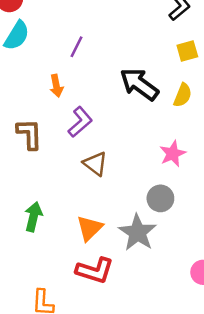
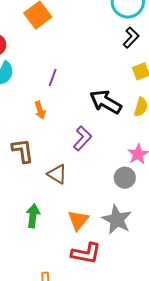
purple L-shape: (80, 122) -> (82, 138), moved
brown triangle: (95, 164) -> (57, 174), moved
gray circle: (160, 198) -> (125, 178), moved

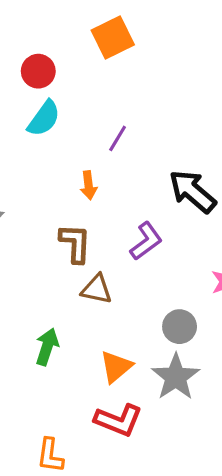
brown L-shape: (23, 151) -> (75, 243), moved
brown triangle: (57, 174) -> (97, 289), turned -30
gray circle: (125, 178) -> (180, 327), moved

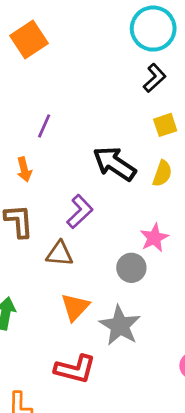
brown triangle: (97, 289) -> (60, 254), moved
gray circle: (180, 327) -> (131, 268), moved
orange triangle: (116, 367) -> (75, 307), moved

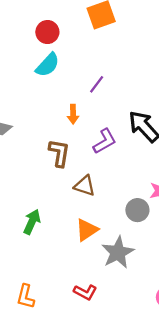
purple L-shape: (80, 212) -> (105, 141), moved
red L-shape: (75, 369) -> (85, 292), moved, size x0.7

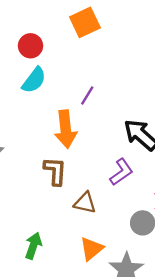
orange arrow: (73, 114) -> (66, 129), size x1.8
purple L-shape: (105, 141) -> (121, 172), moved

